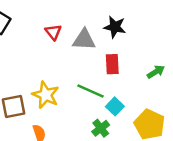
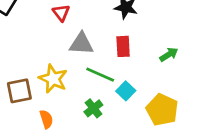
gray triangle: (84, 40) -> (81, 44), moved
green cross: (101, 128) -> (93, 108), moved

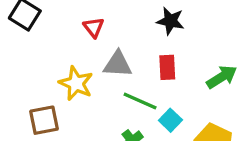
green arrow: (169, 55) -> (222, 77), size x1.4
yellow star: (53, 79) -> (76, 83), moved

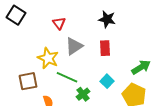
gray triangle: (118, 64) -> (74, 46), turned -36
green arrow: (222, 77) -> (141, 67), moved
green line: (140, 101) -> (67, 77), moved

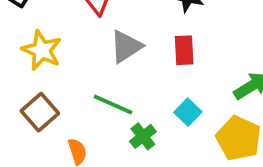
yellow star: (48, 58) -> (42, 50), moved
brown square: (28, 81) -> (40, 112), turned -30

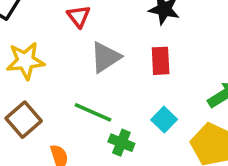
yellow star: (42, 50) -> (25, 61), turned -30
green cross: (143, 136) -> (121, 143), turned -30

